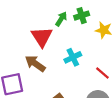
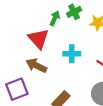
cyan cross: (73, 57) -> (72, 54), turned 35

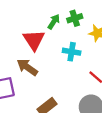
cyan cross: (72, 54) -> (72, 52), moved

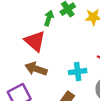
cyan cross: (72, 52) -> (78, 72), moved

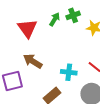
red triangle: (35, 41) -> (27, 28), moved

